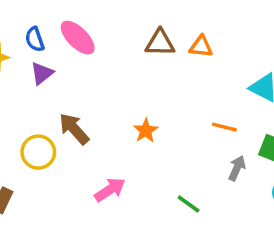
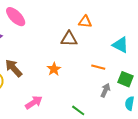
brown triangle: (160, 43) -> (69, 39), moved

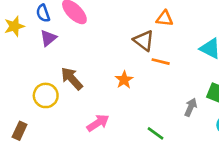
brown triangle: (69, 39) -> (144, 41), turned 36
orange line: (98, 67) -> (161, 62), moved

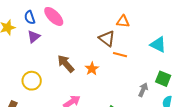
brown arrow: (72, 79) -> (66, 64), moved

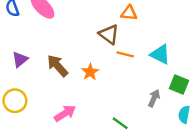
purple triangle: (34, 37) -> (20, 59), moved
cyan triangle: (158, 45) -> (160, 54), moved
yellow circle: (32, 81) -> (15, 101), moved

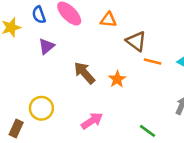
orange triangle: (129, 13) -> (108, 20), moved
purple triangle: (20, 59) -> (46, 46), moved

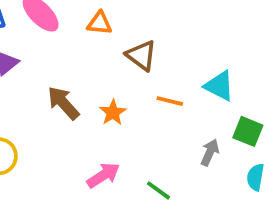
orange line: (153, 61) -> (170, 101), moved
pink arrow: (92, 121) -> (103, 175), moved

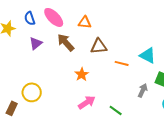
brown triangle: (141, 55) -> (99, 46), moved, turned -42
brown arrow: (63, 103) -> (66, 42), moved
orange star: (113, 112) -> (82, 74), moved

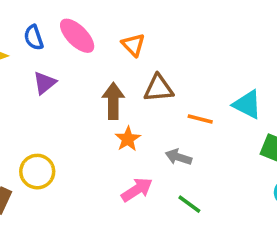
orange triangle: (85, 22) -> (133, 45), turned 40
brown arrow: (66, 42) -> (113, 101), moved, turned 42
gray arrow: (143, 90) -> (178, 157), moved, turned -96

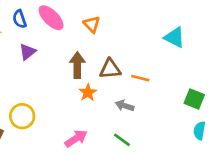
brown triangle: (159, 88) -> (110, 69), moved
cyan triangle: (247, 105) -> (174, 37), moved
pink arrow: (137, 190) -> (76, 138), moved
green line: (189, 204) -> (122, 140), moved

